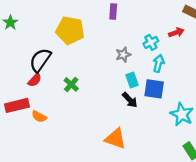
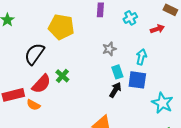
cyan cross: (151, 42) -> (130, 18), moved
red semicircle: (35, 80) -> (41, 84), moved, size x1.5
black arrow: (130, 100) -> (115, 90), turned -105

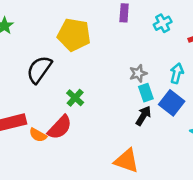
gray star: (109, 49) -> (138, 73), moved
blue square: (137, 80) -> (172, 103), turned 30
red semicircle: (41, 84) -> (60, 127), moved

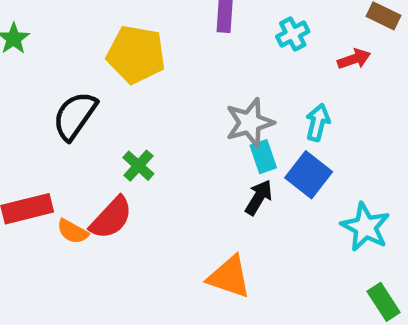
gray star: (138, 73) -> (250, 123), size x1.5

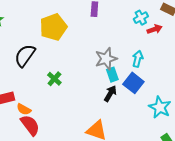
cyan cross: (293, 34) -> (141, 18), moved
yellow pentagon: (136, 54) -> (53, 27), turned -30
red semicircle: (111, 218) -> (30, 125), moved, turned -80

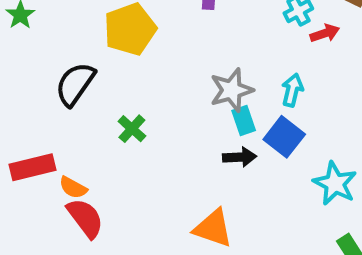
black arrow: (110, 94) -> (240, 157), turned 56

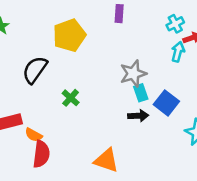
cyan arrow: (292, 90) -> (178, 52), moved
red semicircle: (85, 218) -> (41, 154), turned 44
orange triangle: (213, 228) -> (106, 160), moved

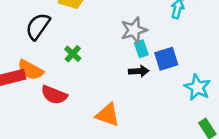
blue square: (166, 103) -> (166, 59), turned 35
orange semicircle: (34, 135) -> (30, 70), moved, size x1.5
red semicircle: (41, 154) -> (54, 95), moved, turned 105

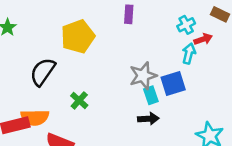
blue square: (166, 59) -> (173, 83), moved
orange semicircle: (30, 70) -> (35, 117), turned -30

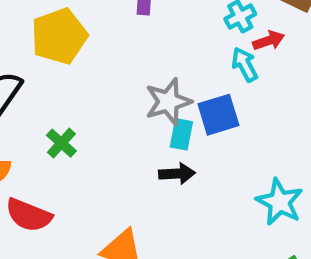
cyan arrow: (189, 53) -> (245, 65), turned -42
cyan rectangle: (151, 95) -> (181, 134), turned 30

